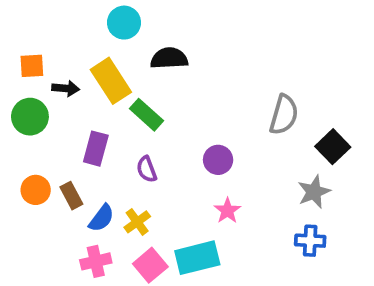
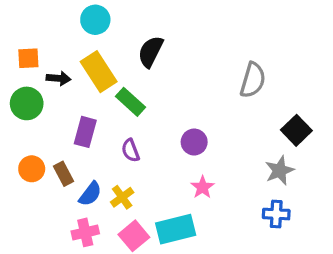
cyan circle: (124, 23) -> (95, 20), moved
black semicircle: (169, 58) -> (151, 52), turned -60
gray semicircle: (284, 115) -> (253, 80), moved

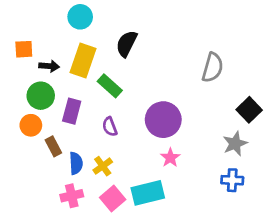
yellow rectangle: (99, 72) -> (83, 60), turned 52
green circle: (27, 103) -> (41, 96), moved
purple circle: (194, 142) -> (163, 120), size x1.6
orange circle: (32, 169) -> (31, 125), moved
blue semicircle: (90, 194) -> (76, 163), turned -40

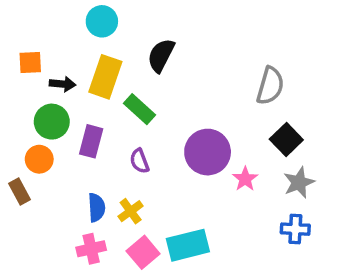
black square: (249, 110) -> (286, 140), moved
brown rectangle: (53, 146) -> (20, 191), moved
pink star: (170, 158) -> (245, 179), moved

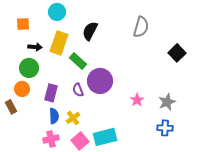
orange square: (30, 63) -> (23, 24), moved
gray semicircle: (270, 86) -> (141, 27), moved
black square: (286, 140) -> (177, 53), moved
purple rectangle: (91, 141) -> (51, 93), moved
purple circle: (208, 152) -> (100, 81), moved

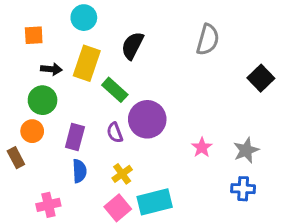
yellow cross: (73, 118) -> (122, 174), moved
pink cross: (51, 139) -> (48, 205), moved

